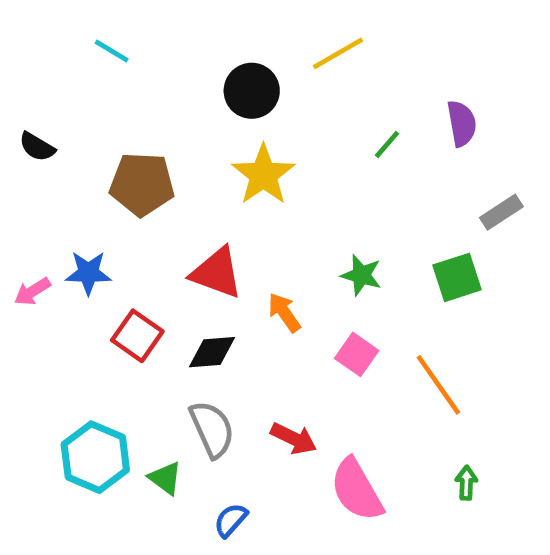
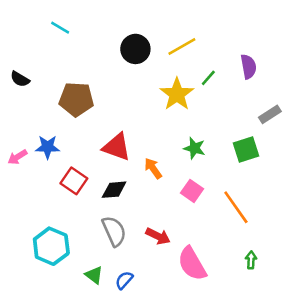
yellow line: (338, 53) -> (182, 46), moved
yellow star: (263, 175) -> (177, 94), moved
green triangle: (165, 478) -> (94, 275), moved

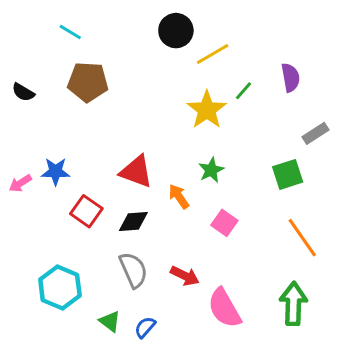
black circle: (135, 49) -> (176, 31), moved
brown pentagon: (76, 99) -> (88, 82), moved
green star: (194, 148) -> (211, 170), moved, turned 30
orange line: (236, 207) -> (302, 238), moved
green arrow: (251, 260) -> (293, 304), size x2.0

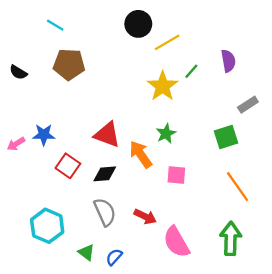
orange arrow: (179, 197) -> (141, 154), size x1.4
pink square: (224, 223) -> (176, 175), turned -30

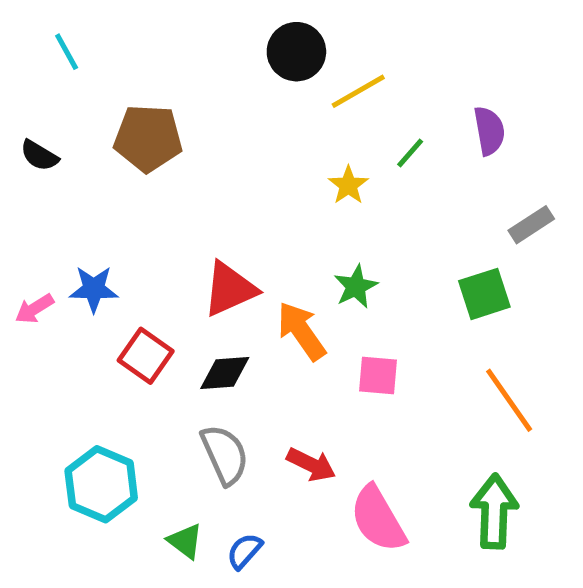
cyan line: (55, 25) -> (67, 52), moved, turned 30
yellow star: (163, 86) -> (348, 185), size x0.6
red triangle: (107, 135) -> (230, 289), turned -44

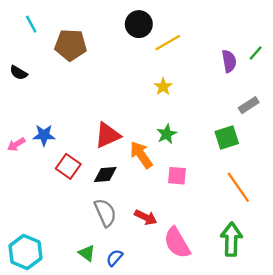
brown pentagon: (148, 138) -> (71, 45), moved
green line: (410, 153) -> (256, 53), moved
cyan hexagon: (101, 484) -> (25, 252), moved

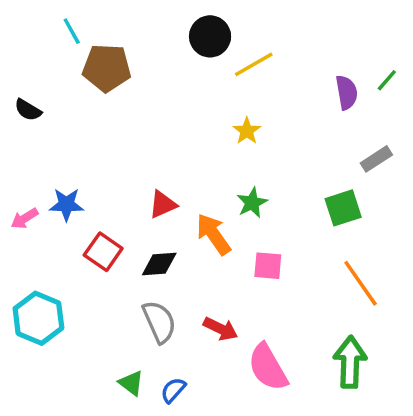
cyan line: (31, 24) -> (72, 31), moved
red triangle: (108, 135) -> (163, 204), size x0.7
cyan hexagon: (25, 252) -> (38, 318), moved

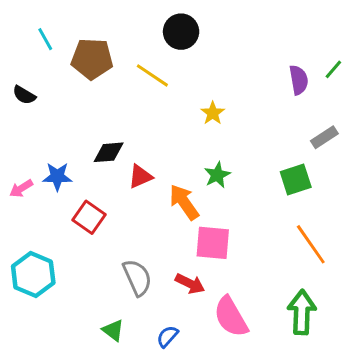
cyan line: (72, 31) -> (45, 39), moved
yellow line: (254, 64) -> (152, 75), moved, turned 64
black diamond: (159, 264) -> (109, 152), moved
pink square: (268, 266) -> (213, 243), moved, size x1.4
blue semicircle: (173, 390) -> (167, 336), moved

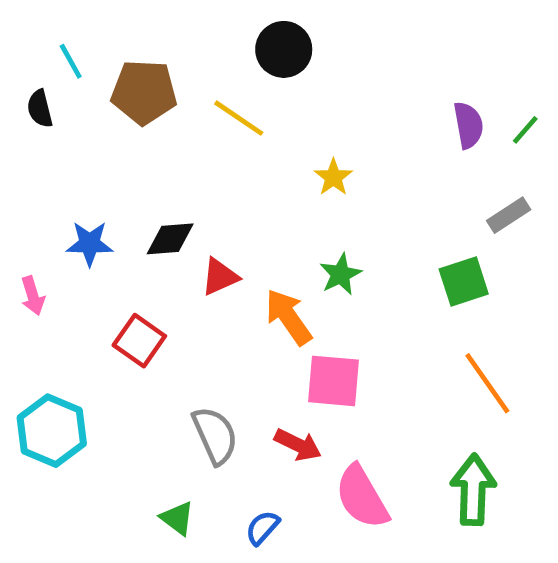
green line: (333, 69) -> (525, 130), moved
black semicircle: (24, 95) -> (40, 109), moved, turned 45
blue star: (57, 176) -> (90, 244), moved
pink arrow: (21, 189) -> (33, 296), turned -75

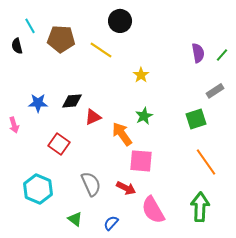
cyan hexagon: (52, 431) -> (38, 189), moved

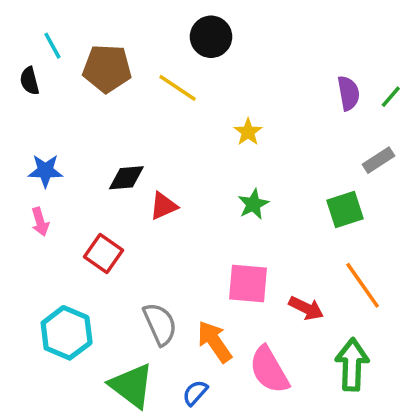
blue star: (38, 103) -> (45, 171), moved
pink arrow: (14, 125) -> (40, 222), moved
orange arrow: (122, 134) -> (215, 342), moved
red arrow: (126, 188) -> (306, 308), moved
green triangle: (75, 219) -> (132, 386), size x1.8

